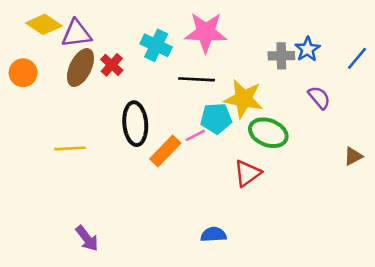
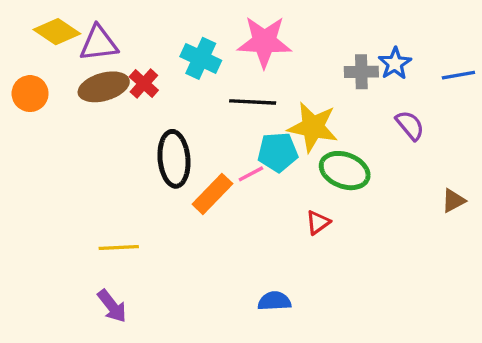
blue line: (357, 58) -> (458, 75), turned 40
brown ellipse: (80, 68) -> (104, 87), turned 48
yellow line: (70, 148) -> (119, 248), moved
red triangle: (247, 173) -> (318, 222), size x0.7

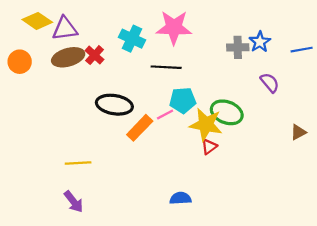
yellow star: (313, 127) -> (206, 124), moved
black ellipse: (174, 159) -> (114, 105), turned -76

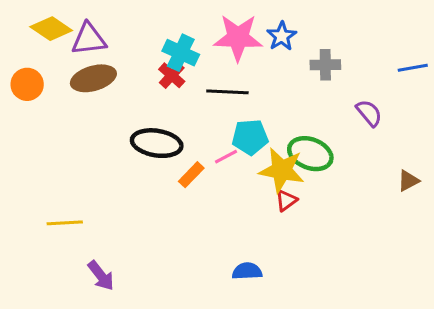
blue star: (260, 42) -> (282, 36), moved
red cross: (95, 55) -> (172, 75), moved
orange rectangle: (140, 128) -> (191, 175), size x0.7
yellow line: (78, 163) -> (65, 223), moved

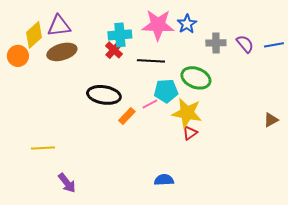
yellow diamond: (51, 29) -> (34, 35), moved, turned -76
cyan cross: (181, 53) -> (120, 35), turned -30
purple semicircle: (369, 113) -> (245, 44), moved
green ellipse: (310, 154) -> (196, 78), moved

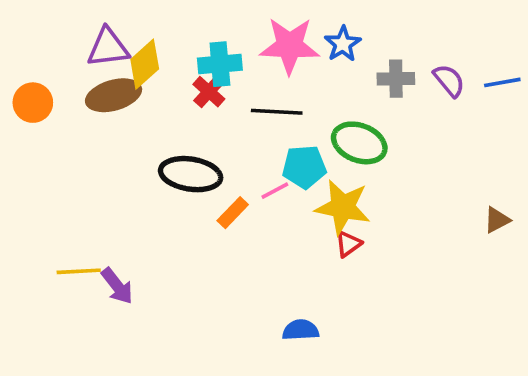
yellow diamond: (34, 35) -> (145, 64), moved
purple arrow: (67, 183) -> (117, 286), moved

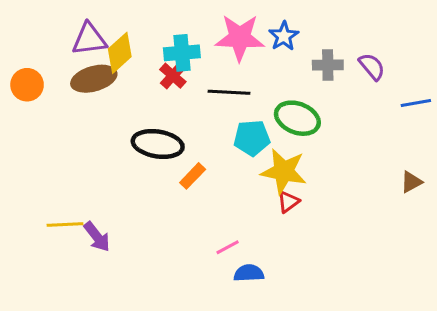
blue line: (502, 82) -> (416, 103), moved
pink line: (275, 191) -> (228, 247), moved

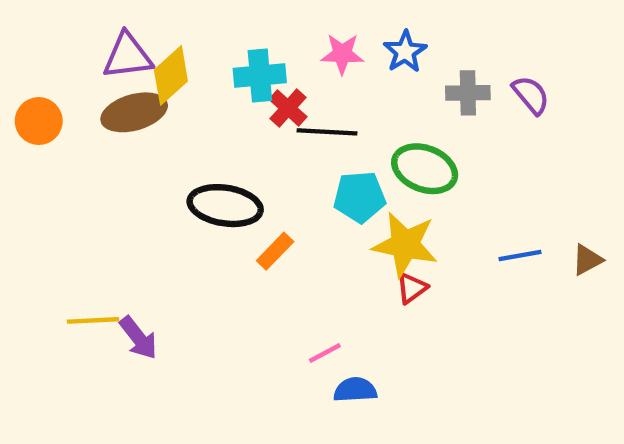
pink star: (240, 38) -> (342, 54), size x0.6
red cross: (173, 76) -> (288, 108), moved
blue line: (416, 103) -> (520, 255), moved

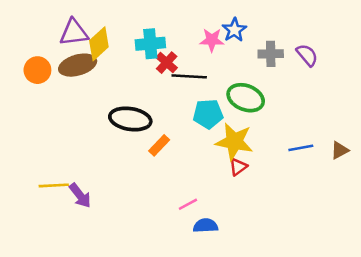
pink star: (342, 54) -> (212, 40), moved
orange circle: (39, 121) -> (37, 70), moved

